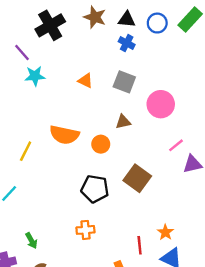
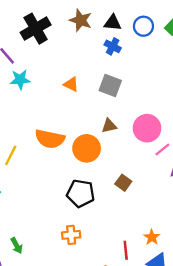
pink circle: (161, 104) -> (147, 128), moved
orange circle: (101, 144) -> (87, 148), size x1.5
brown square: (137, 178) -> (123, 183), size x0.6

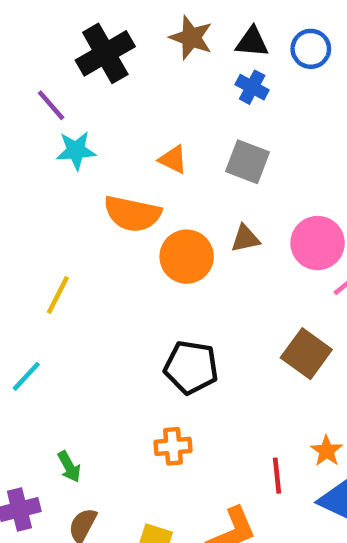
orange semicircle: (50, 139) -> (132, 214), moved
orange circle: (87, 148) -> (187, 257), moved
brown square: (123, 183) -> (306, 354), moved, size x1.5

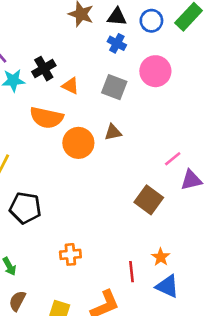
black cross: (105, 53) -> (44, 69), moved, size x0.7
pink circle: (318, 243) -> (155, 71), moved
black pentagon: (191, 367) -> (25, 208), moved

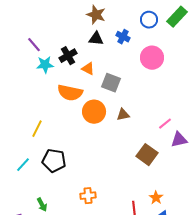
black triangle: (117, 17) -> (96, 39), moved
gray square: (114, 87) -> (111, 83), moved
brown triangle: (113, 132) -> (123, 115), moved

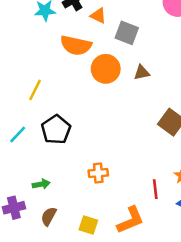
black pentagon: (54, 161) -> (56, 130), turned 30
green arrow: (42, 205) -> (41, 184), turned -72

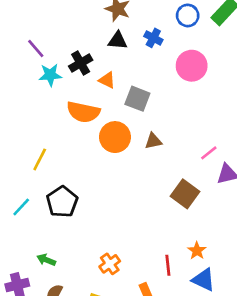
orange cross: (98, 173) -> (110, 264), moved, turned -30
green arrow: (41, 184) -> (46, 260), turned -147

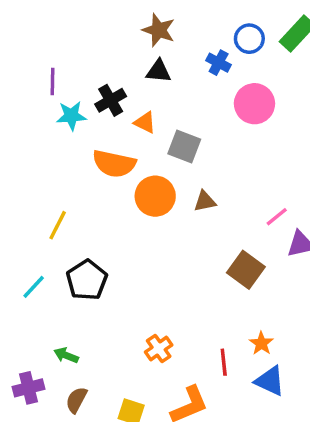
blue cross: (153, 38) -> (219, 63), moved
purple line: (36, 49) -> (52, 81), turned 42
orange cross: (110, 264) -> (159, 348), moved

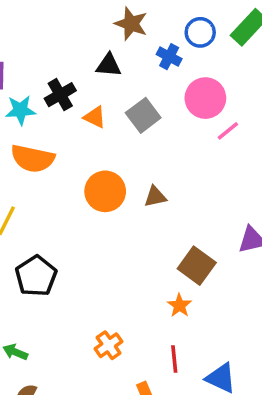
brown star: (159, 30) -> (131, 24), moved
gray square: (184, 146) -> (143, 115), moved, turned 32
orange semicircle: (114, 164) -> (33, 159), moved
pink line: (277, 217) -> (228, 131), moved
orange star: (261, 343) -> (179, 305), moved

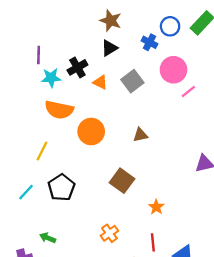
brown star: (131, 24) -> (111, 21), moved
black triangle: (109, 65) -> (109, 48), turned -36
orange circle: (105, 191) -> (91, 132), moved
brown square: (197, 266) -> (122, 181), moved

